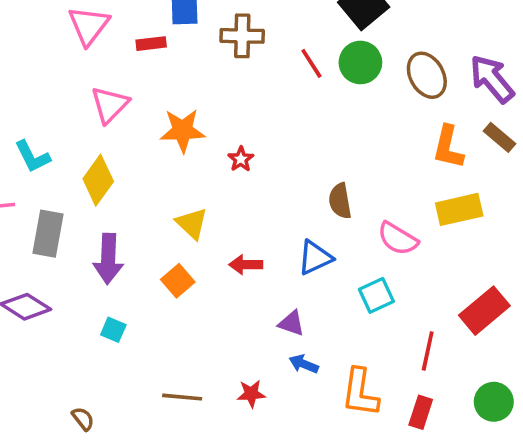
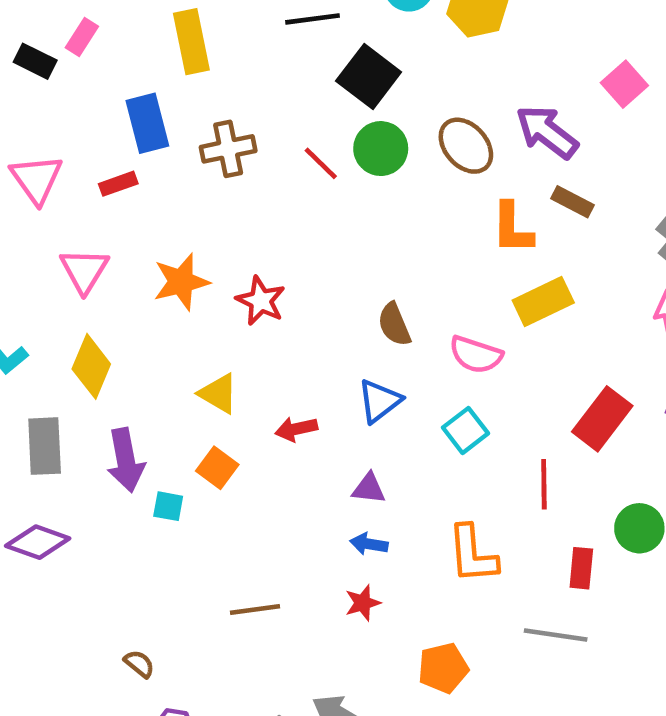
red star: (241, 159) -> (261, 301), size x1.5
cyan square: (113, 330) -> (168, 506), moved
blue arrow: (304, 364) -> (369, 544), moved
red star: (251, 394) -> (363, 603), moved
red rectangle: (421, 412) -> (581, 568), moved

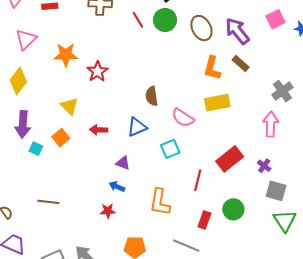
brown line: (255, 609) -> (48, 202), moved

